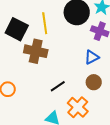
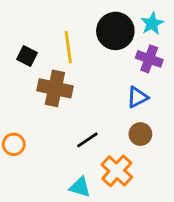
black square: (17, 29) -> (27, 56), size x0.6

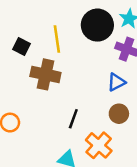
black line: (87, 140) -> (73, 119), turned -36

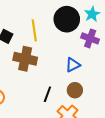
blue triangle: (116, 82) -> (73, 65), moved
brown circle: (119, 114) -> (75, 90), moved

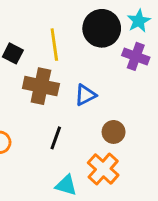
blue triangle: (73, 65) -> (85, 95), moved
black line: (47, 94) -> (56, 138), moved

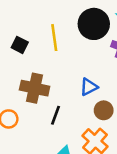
brown cross: (41, 86) -> (35, 88), moved
blue triangle: (85, 95) -> (89, 87), moved

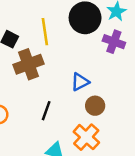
brown cross: (35, 88) -> (29, 64), moved, turned -32

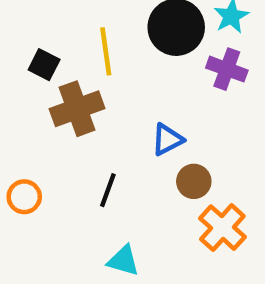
orange cross: (86, 137) -> (222, 228), moved

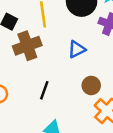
blue triangle: (167, 140) -> (77, 49), moved

